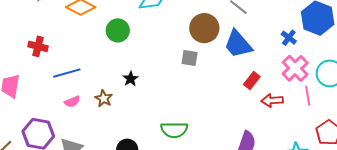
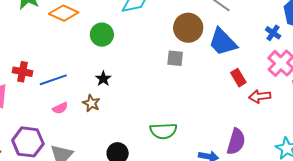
red cross: (38, 46) -> (22, 72), moved
black star: (131, 79) -> (103, 79), moved
red rectangle: (252, 81) -> (238, 78), turned -66

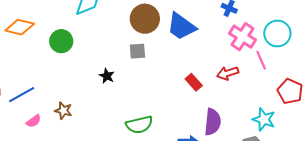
red rectangle: (238, 78) -> (194, 82), moved
black star: (103, 79) -> (107, 76), moved

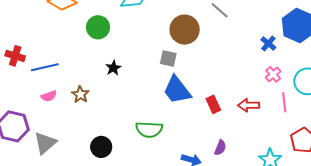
blue trapezoid: (181, 26) -> (177, 90), moved
pink cross: (242, 37) -> (273, 74), size x0.6
black star: (107, 76) -> (113, 68), moved
purple semicircle: (213, 122) -> (220, 148), size x0.6

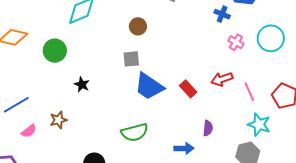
brown circle: (185, 30) -> (138, 26), size x0.6
brown star: (80, 94) -> (58, 120), turned -30
pink line: (284, 102) -> (249, 92), moved

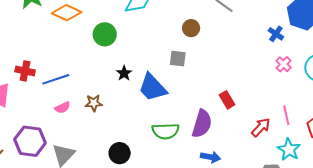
red arrow: (222, 79) -> (261, 127), moved, turned 140
blue trapezoid: (149, 86) -> (152, 87), moved
purple semicircle: (208, 128) -> (202, 124), moved, size x1.8

